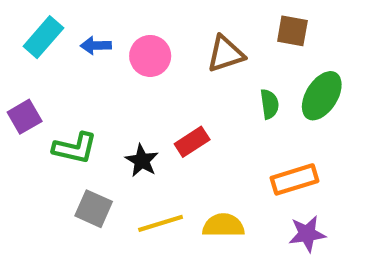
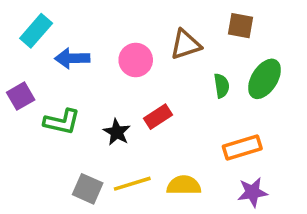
blue arrow: (96, 46) -> (72, 58), moved, size x1.4
pink circle: (150, 56) -> (136, 60), moved
gray square: (94, 209) -> (88, 189), moved

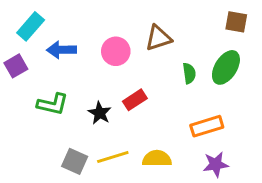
brown square: (240, 26) -> (236, 22), moved
purple square: (21, 96) -> (16, 66), moved

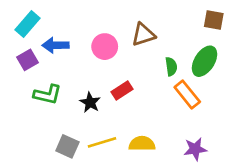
purple square: (16, 66) -> (28, 60), moved
orange rectangle: (207, 126) -> (187, 94), moved, turned 68

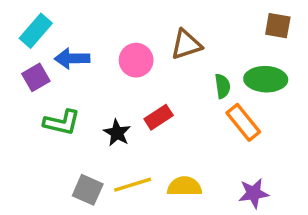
green ellipse: (204, 61) -> (266, 79), turned 60

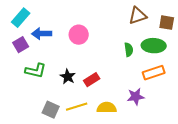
brown square: (278, 26) -> (167, 23), moved
brown triangle: (186, 45) -> (138, 16), moved
red rectangle: (159, 117) -> (92, 80), moved
orange rectangle: (243, 122) -> (154, 73), moved, turned -70
purple star: (254, 193) -> (136, 97), moved

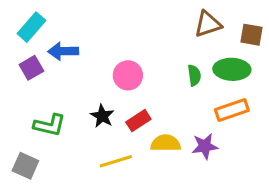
pink circle: (79, 35) -> (128, 75), moved
green L-shape: (36, 71) -> (50, 125), moved
yellow semicircle: (107, 108) -> (166, 143), moved
gray square: (51, 110) -> (25, 166), moved

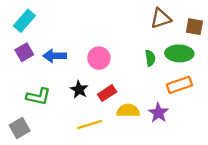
blue arrow: (63, 51) -> (55, 56), moved
purple star: (205, 146) -> (158, 113), turned -30
gray square: (25, 166) -> (20, 128), turned 36

